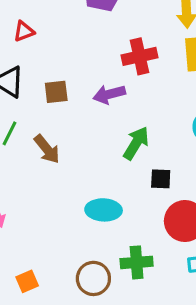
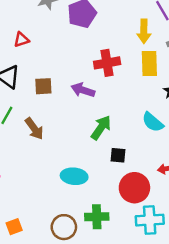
purple arrow: (109, 94) -> (83, 90), turned 30

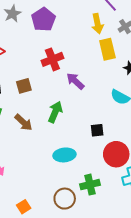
red cross: (107, 63) -> (52, 59), moved
purple arrow: (83, 90) -> (75, 81), moved, turned 36
green arrow: (101, 128) -> (55, 112), moved

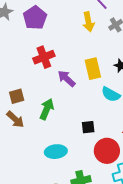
yellow rectangle: (107, 49) -> (93, 69), moved
brown square: (24, 86) -> (17, 96), moved

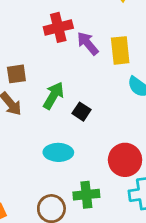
purple arrow: (66, 79) -> (88, 43), moved
black square: (88, 127) -> (82, 112), moved, turned 32

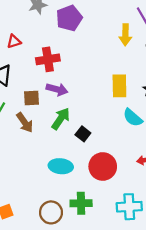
red cross: (58, 27) -> (48, 59), moved
purple arrow: (88, 43) -> (57, 89), moved, turned 140
red circle: (125, 160) -> (103, 167), moved

